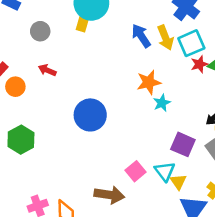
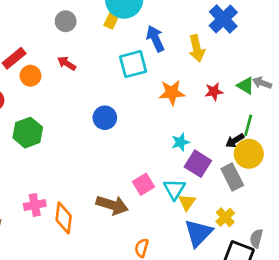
blue arrow: (141, 36) -> (155, 39), moved
cyan square: (191, 43) -> (133, 64), moved
red star: (199, 64) -> (214, 92), moved
cyan star: (162, 103) -> (180, 142), moved
blue circle: (90, 115) -> (105, 118), size x0.7

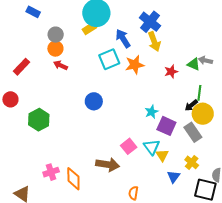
yellow rectangle: (112, 19) -> (89, 28), turned 40
blue cross: (223, 19) -> (150, 22), moved
orange circle: (30, 76) -> (55, 49), moved
orange star: (172, 93) -> (135, 65), moved
blue triangle: (198, 233) -> (174, 177), size x0.6

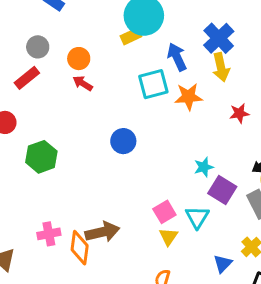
gray circle: (56, 35) -> (38, 47), moved
yellow triangle: (162, 155) -> (168, 237), moved
brown arrow: (108, 165) -> (102, 232), moved, turned -30

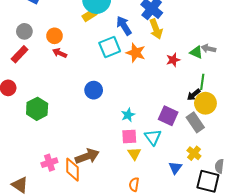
orange star: (189, 97) -> (136, 53), turned 30
cyan star: (204, 167) -> (128, 115), moved
pink square: (164, 212) -> (129, 136), turned 35

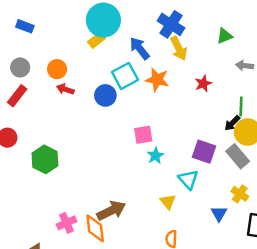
green triangle: (196, 52) -> (225, 36), moved, turned -40
blue circle: (94, 90) -> (105, 95), moved
pink square: (129, 136) -> (143, 135), moved

